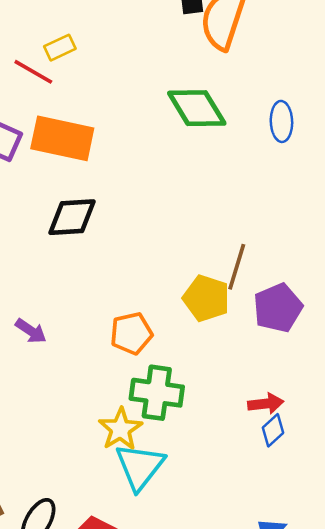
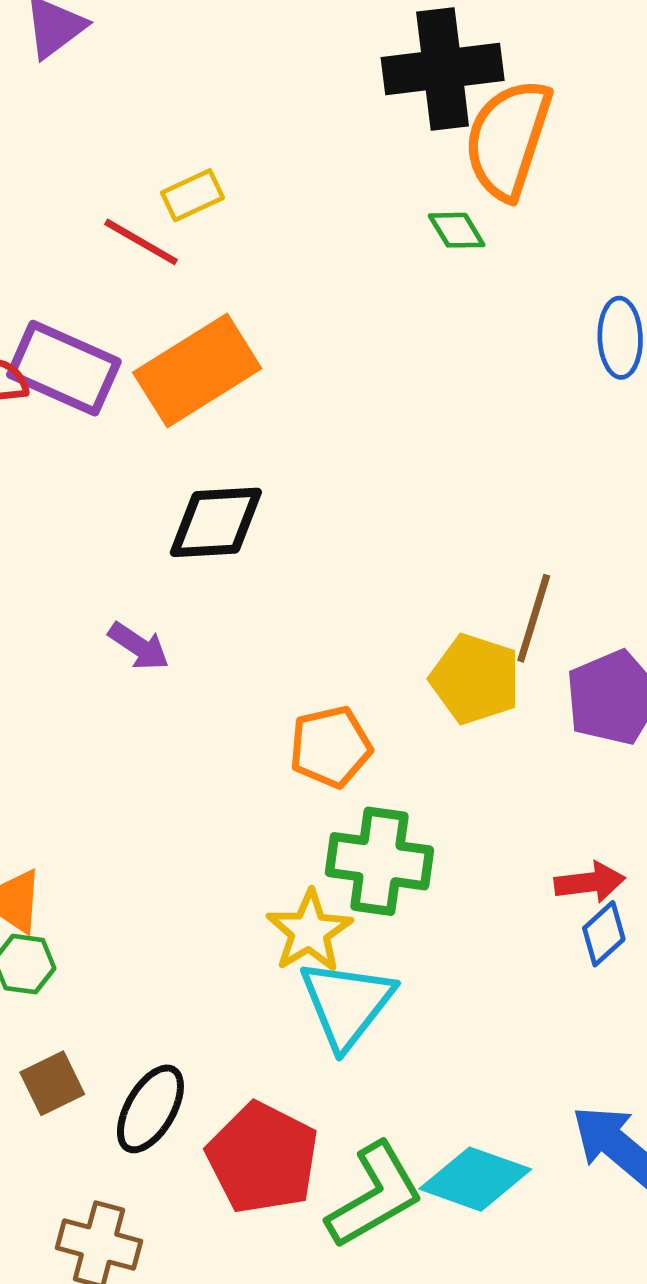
green diamond: (197, 108) -> (457, 230), moved, size x0.5
orange rectangle: (62, 138) -> (197, 370), turned -44
purple arrow: (31, 331) -> (139, 646), moved

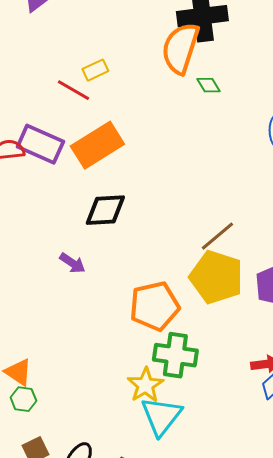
orange semicircle: (508, 139) -> (180, 48), moved
brown line: (534, 618) -> (217, 236), moved, turned 33
yellow pentagon: (475, 679) -> (216, 277), size x1.4
orange pentagon: (330, 747) -> (154, 306), size x1.4

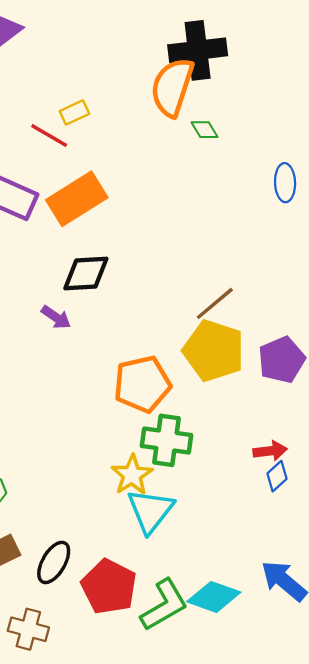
purple arrow: (72, 263) -> (56, 317), moved

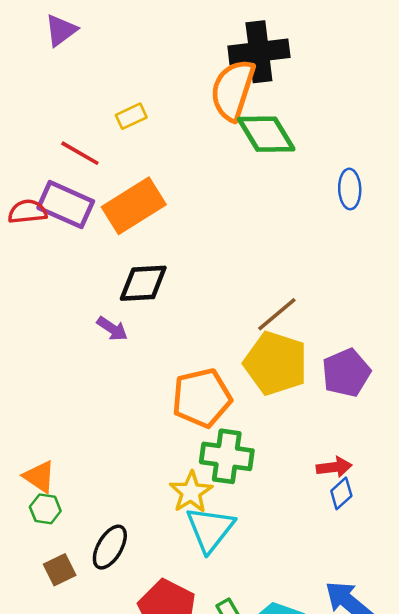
green diamond: (204, 130) -> (266, 134), size x2.0
red line: (49, 135) -> (80, 153), moved
black ellipse: (54, 562) -> (110, 547), moved

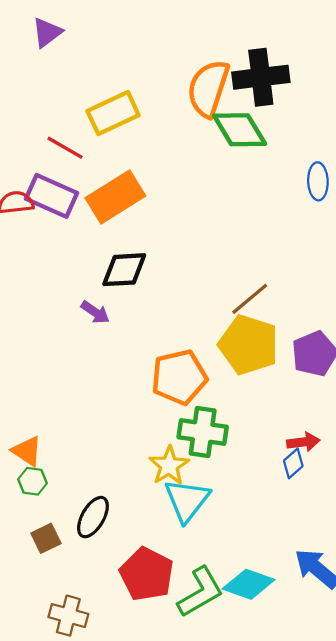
black cross: (259, 52) -> (261, 77), moved
yellow rectangle: (131, 116) -> (113, 113), size x1.8
blue diamond: (341, 493) -> (293, 463), moved

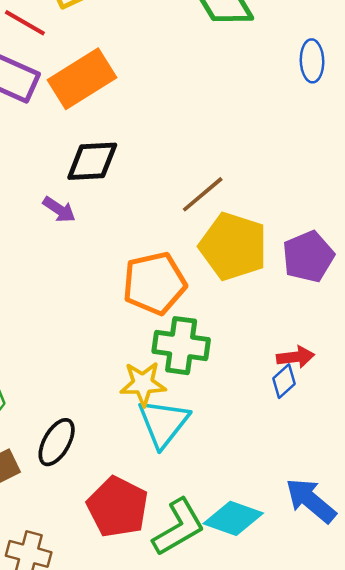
brown line: (250, 299) -> (203, 194), moved
yellow star: (169, 466) -> (143, 384), turned 30

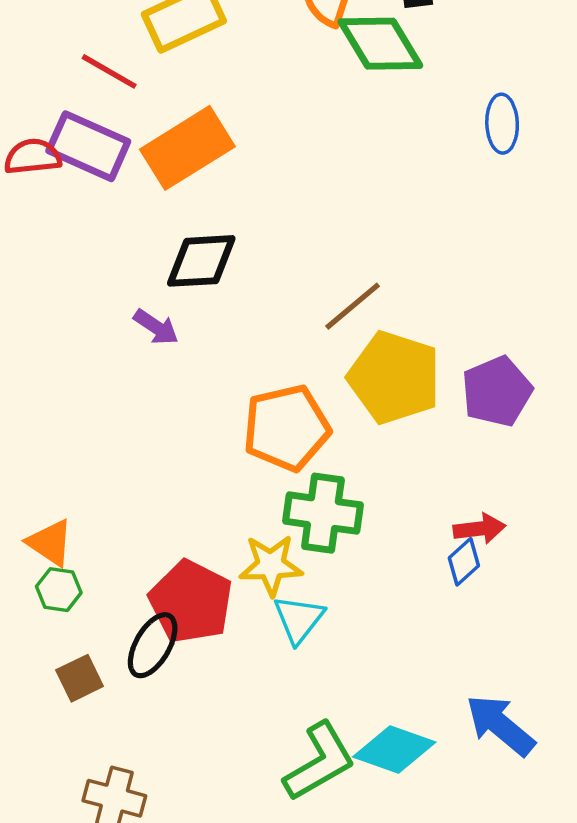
cyan triangle: (163, 423) -> (299, 619), size x0.7
red pentagon: (118, 507) -> (191, 602), moved

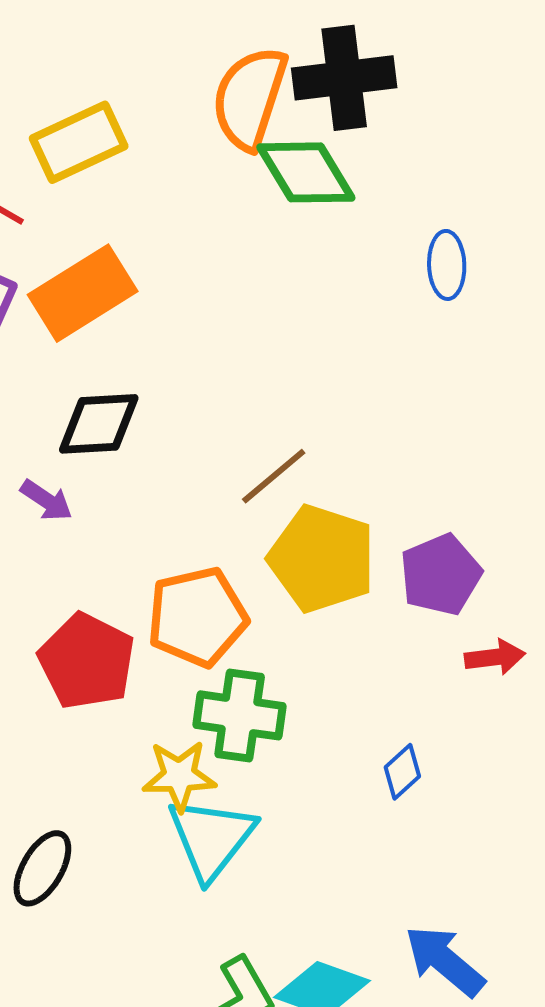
red arrow: (479, 529) -> (495, 657), moved
red pentagon: (191, 602) -> (87, 661), moved
cyan triangle: (299, 619) -> (211, 838), size x1.5

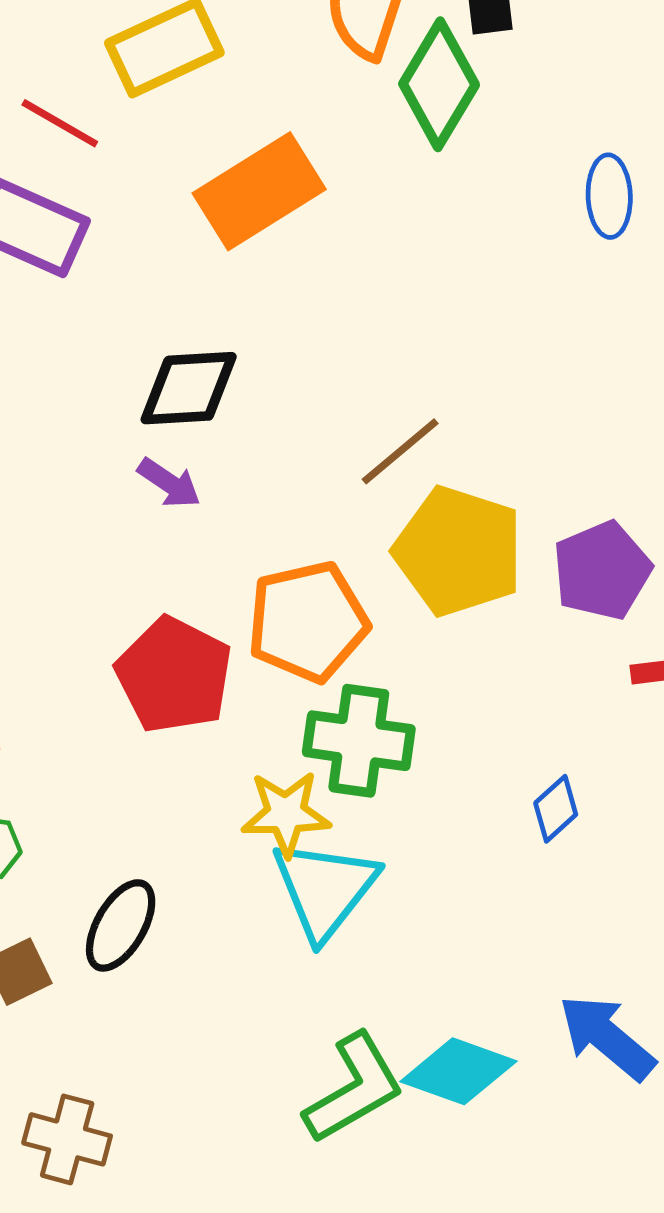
green diamond: (306, 172) -> (439, 84), turned 62
orange rectangle: (83, 293) -> (259, 191), moved
purple arrow: (46, 500) -> (169, 483), moved

